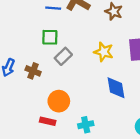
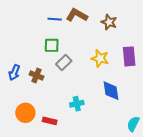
orange circle: (59, 101) -> (25, 113), moved
cyan cross: (86, 125) -> (77, 104), moved

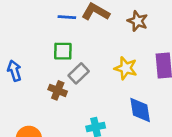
blue arrow: (14, 73) -> (14, 71), moved, turned 140
brown cross: (36, 76) -> (58, 90), moved

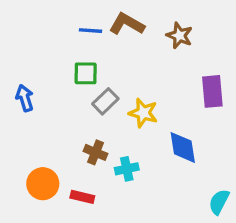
yellow star: (126, 68) -> (143, 113), moved
brown cross: (58, 90) -> (95, 152), moved

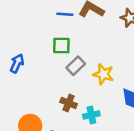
blue arrow: (25, 98) -> (17, 63), turned 42

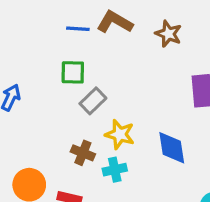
yellow star: (103, 74) -> (120, 134), moved

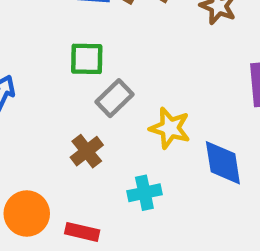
yellow star: (120, 134) -> (170, 128), moved
brown cross: (83, 153) -> (87, 151), moved, turned 30

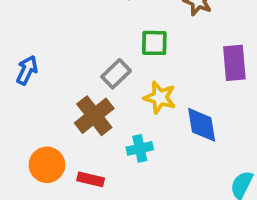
green square: (87, 59) -> (154, 43), moved
brown cross: (87, 151) -> (94, 116), size x1.5

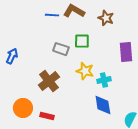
gray rectangle: (116, 74) -> (61, 49), moved, turned 63
blue diamond: (202, 125) -> (103, 105), moved
cyan cross: (140, 148) -> (104, 80), moved

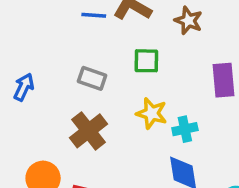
gray rectangle: (61, 49) -> (92, 78), moved

